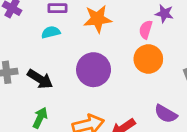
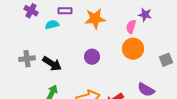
cyan semicircle: (51, 32) -> (52, 25), moved
purple circle: (94, 70) -> (92, 57), size x0.6

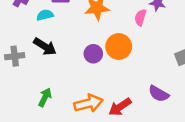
orange circle: (133, 49) -> (119, 47), moved
black arrow: (52, 64) -> (45, 47), moved

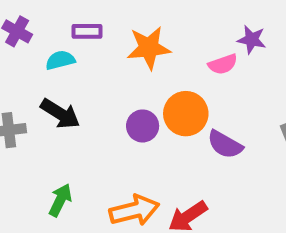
pink semicircle: (140, 17) -> (223, 64), turned -126
purple semicircle: (159, 94) -> (225, 144), moved

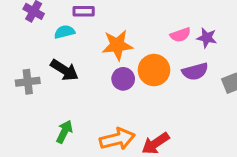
purple star: (252, 40) -> (207, 38), moved
orange star: (149, 48) -> (117, 45), moved
purple semicircle: (225, 144) -> (195, 72), moved, turned -45

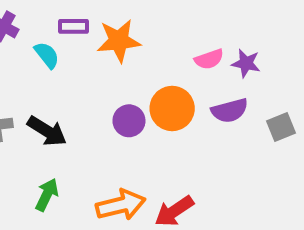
cyan semicircle: (64, 32) -> (47, 55), turned 66
orange star: (117, 45) -> (119, 41), moved
black arrow: (64, 70) -> (47, 131), moved

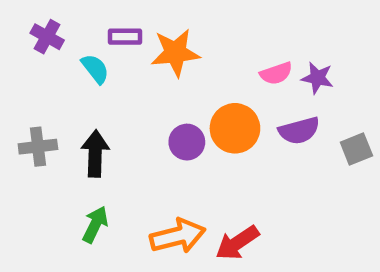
black arrow: (47, 131) -> (95, 154), turned -120

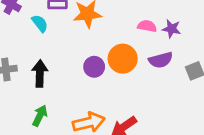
pink semicircle: (276, 73) -> (147, 26), turned -150

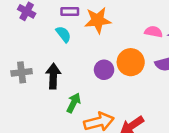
cyan semicircle: (40, 23) -> (63, 34), moved
green arrow: (40, 116) -> (74, 103), moved

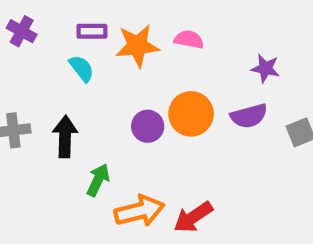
pink semicircle: (154, 32) -> (189, 39), moved

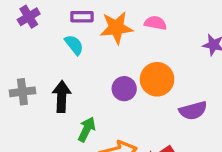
purple cross: (22, 31) -> (29, 17), turned 30
purple semicircle: (249, 116) -> (193, 111), moved

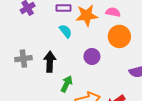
cyan semicircle: (74, 45) -> (66, 31), moved
orange circle: (157, 79) -> (119, 36), moved

